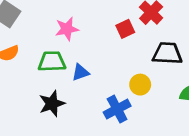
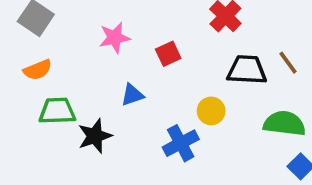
red square: (125, 29) -> (168, 54), moved
green trapezoid: (52, 61) -> (57, 111), moved

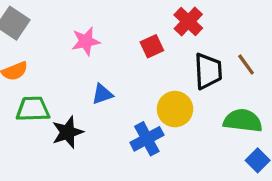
red square: (168, 54) -> (152, 46), moved
black trapezoid: (247, 70) -> (208, 71), turned 84
yellow circle: (211, 111) -> (175, 109), size x1.4

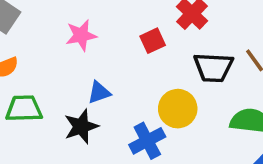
black trapezoid: (208, 71) -> (213, 67), turned 96
black star: (68, 132) -> (81, 126), moved

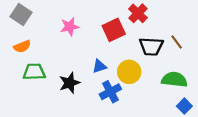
red square: (153, 41) -> (114, 30), size x1.5
blue triangle: (99, 93) -> (99, 66), moved

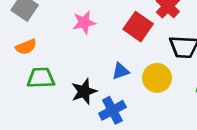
red square: (114, 30) -> (138, 27), turned -30
blue cross: (110, 92) -> (112, 110), moved

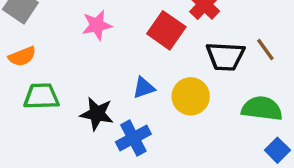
black star: (84, 91) -> (97, 114), turned 30

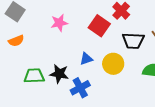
green trapezoid: (41, 96) -> (34, 76), moved

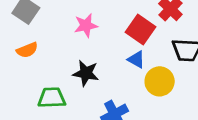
blue triangle: (86, 59) -> (136, 60), moved, turned 48
black star: (59, 74) -> (86, 73), moved

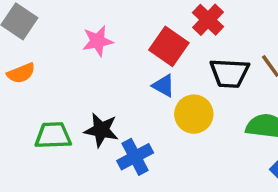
black star: (86, 73) -> (101, 130), moved

